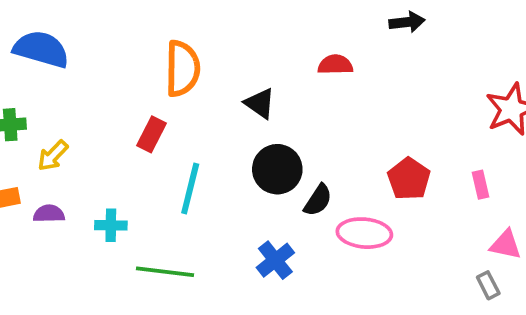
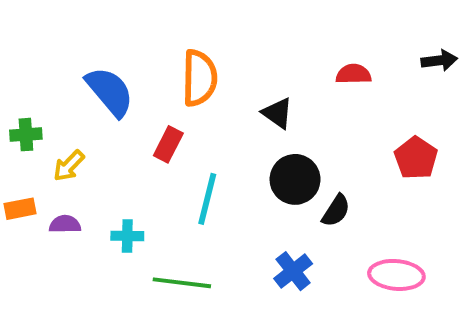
black arrow: (407, 22) -> (439, 60), moved
blue semicircle: (41, 49) -> (110, 92), moved, turned 34
red pentagon: (409, 179) -> (416, 158), moved
pink ellipse: (364, 233) -> (396, 275), moved

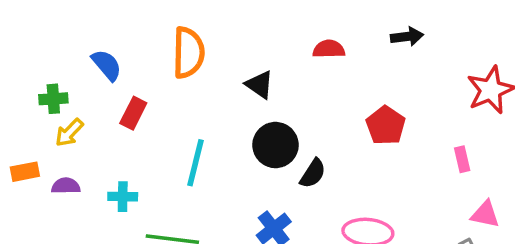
blue semicircle: (110, 92) -> (107, 65), size x0.7
green cross: (26, 135) -> (53, 99), moved
red rectangle: (168, 144) -> (133, 113), moved

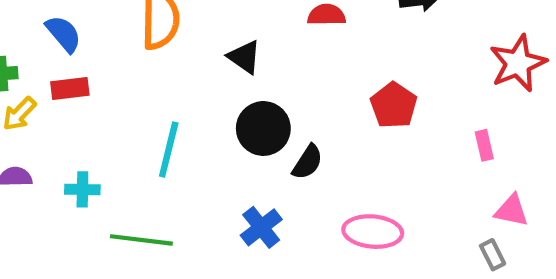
red rectangle: (133, 113) -> (70, 89), moved, turned 56

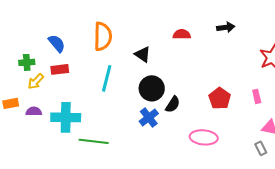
red pentagon: (394, 105) -> (220, 98), moved
cyan line: (169, 150) -> (107, 78), moved
cyan cross: (82, 189) -> (66, 117), size x1.8
blue cross: (261, 227) -> (149, 117), moved

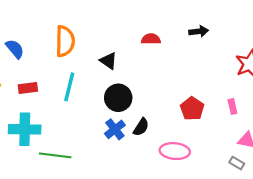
red rectangle: (60, 69) -> (28, 88), moved
black semicircle: (173, 104) -> (141, 127), moved
gray rectangle: (261, 148) -> (237, 163), turned -32

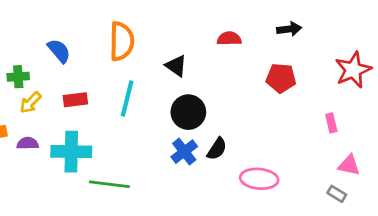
red pentagon: (192, 109) -> (281, 78), moved, turned -30

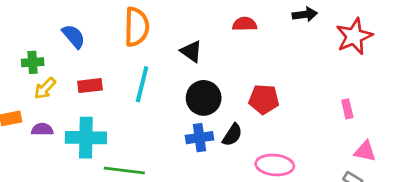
red star: (353, 70) -> (354, 36), moved
red pentagon: (281, 78) -> (264, 99), moved
blue cross: (184, 152) -> (199, 138), turned 30

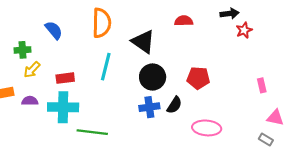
red star: (354, 36) -> (244, 30), moved, size x0.6
black triangle: (191, 51) -> (143, 42), size x1.4
red rectangle: (90, 86) -> (65, 78), moved

